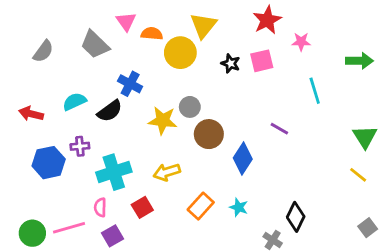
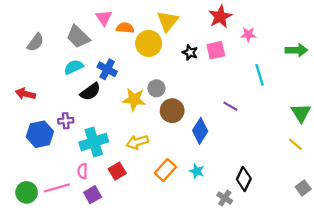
cyan semicircle: (74, 102) -> (74, 67), moved

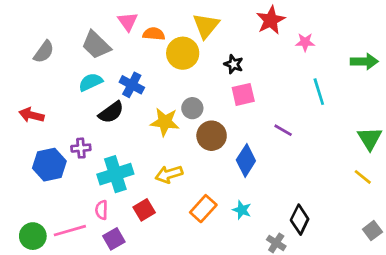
pink square: (216, 50) -> (243, 94), moved

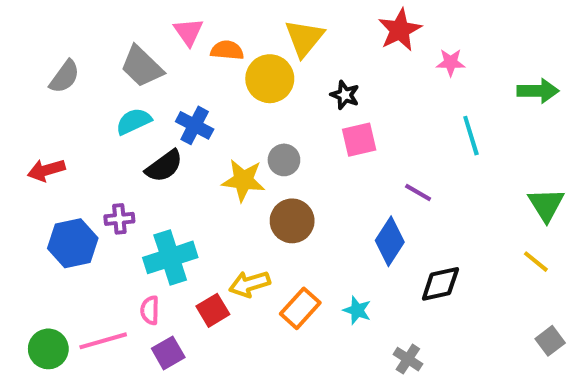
red arrow: (31, 115) -> (46, 170), turned -30
brown circle: (212, 136) -> (292, 221), moved
blue diamond: (246, 160) -> (390, 241), moved
yellow arrow: (169, 174) -> (249, 284), moved
black diamond: (300, 220) -> (440, 284), moved, turned 52

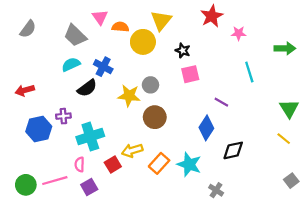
gray semicircle: (65, 77) -> (28, 29), moved
cyan star: (357, 310) -> (189, 164), size x1.6

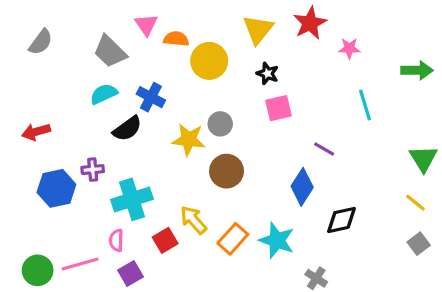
yellow triangle: (161, 20) -> (258, 29), moved
yellow arrow: (132, 150) -> (193, 220), turned 66
gray square: (291, 181) -> (419, 244), moved

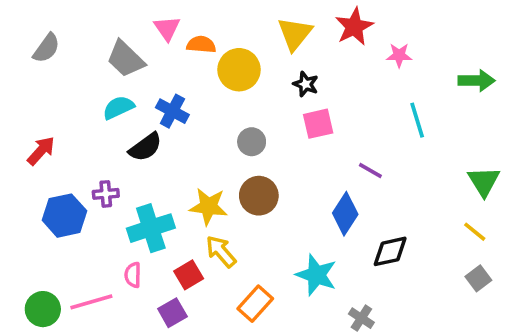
red arrow: (36, 132) -> (41, 151), turned 148
yellow star: (189, 140) -> (208, 207), moved
orange rectangle: (233, 239) -> (255, 304), moved
purple square: (130, 273) -> (172, 313), moved

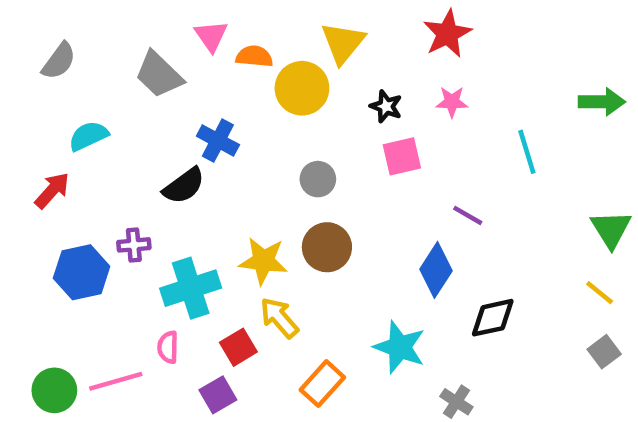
yellow triangle: (295, 34) -> (343, 43), moved
pink star: (399, 55) -> (452, 102), moved
cyan semicircle: (118, 108) -> (88, 136), moved

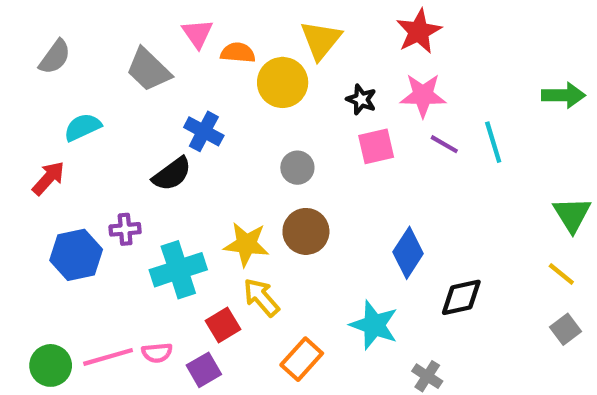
pink star: (452, 102) -> (423, 95), size x1.5
purple line: (468, 215) -> (444, 144), moved
pink semicircle: (168, 347) -> (157, 353), moved, turned -96

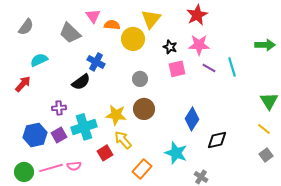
blue hexagon: (76, 255) -> (35, 135), moved
purple square: (204, 370) -> (59, 135), moved

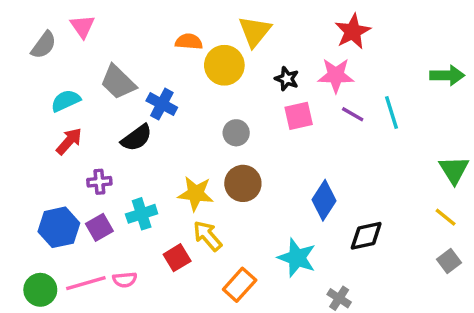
red star: (197, 15) -> (353, 31), moved
pink triangle: (93, 16) -> (83, 26), moved
gray trapezoid: (70, 33) -> (118, 82), moved
red arrow: (23, 84) -> (69, 141), moved
cyan cross: (84, 127) -> (142, 214), size x0.7

